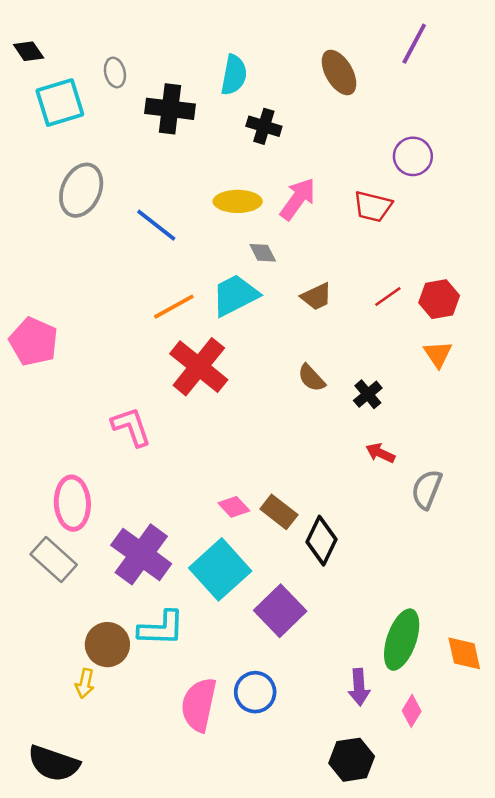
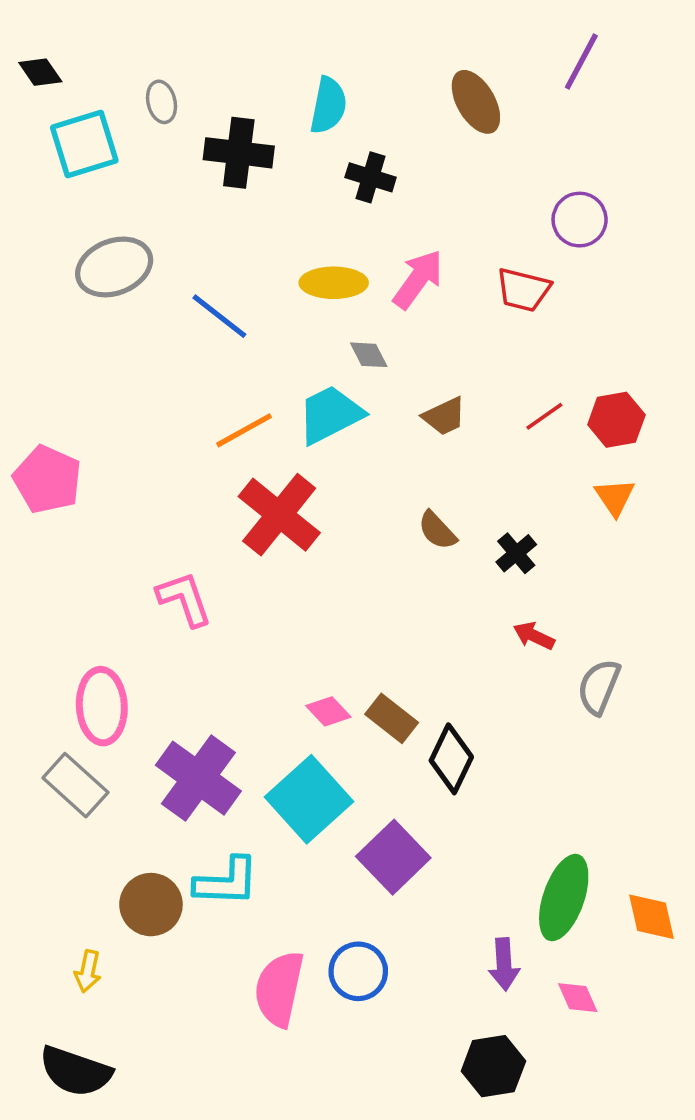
gray ellipse: (81, 190) -> (114, 267), turned 45
yellow arrow: (85, 683) -> (88, 971), moved
pink diamond: (412, 711) -> (578, 998), turned -56

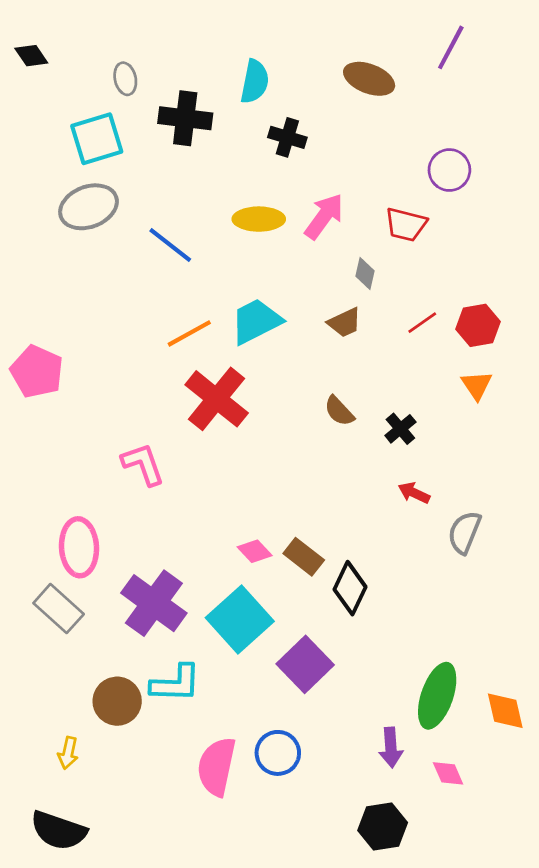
brown ellipse: (476, 102) -> (369, 79), turned -39
cyan square: (84, 144) -> (97, 139), moved
gray diamond: (369, 355) -> (365, 274), moved, turned 40

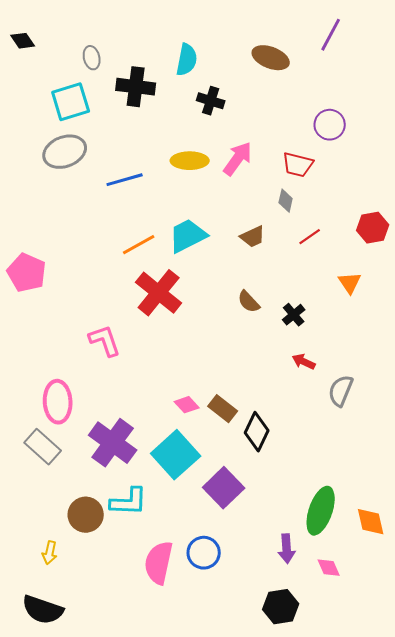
blue line: (170, 245) -> (125, 180), turned -54
gray diamond: (365, 274) -> (286, 201), moved
red hexagon: (478, 325) -> (373, 228), moved

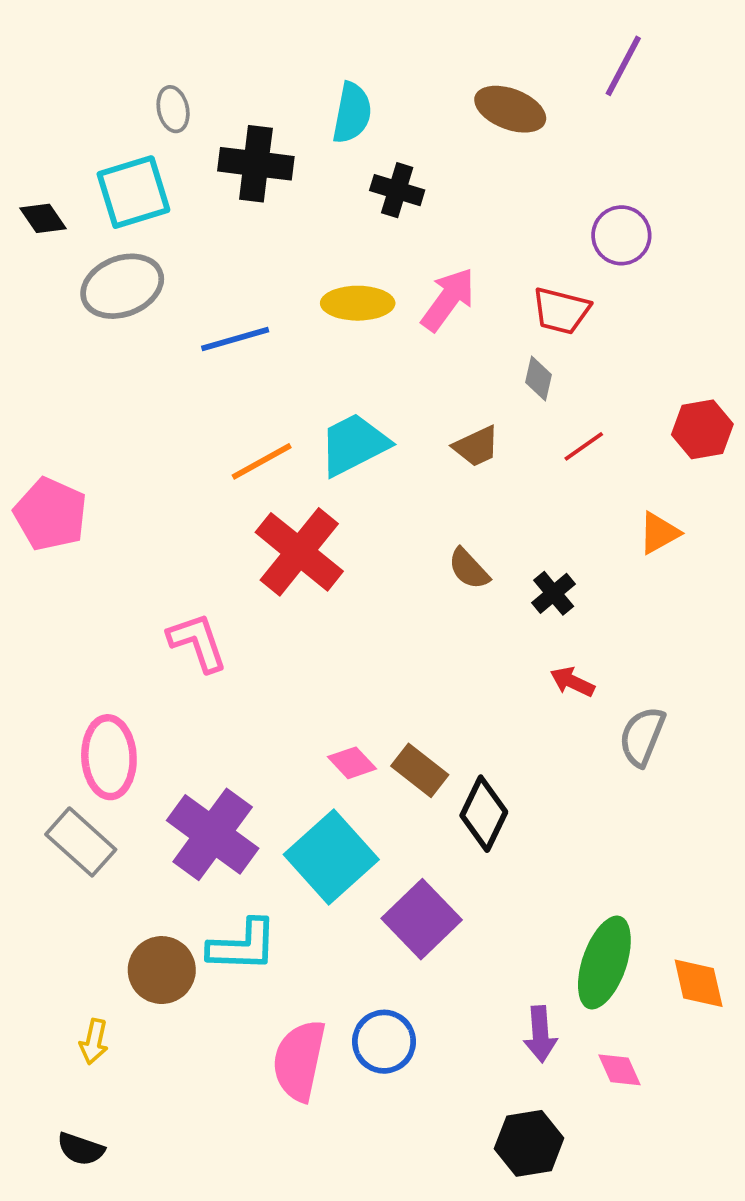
black diamond: (23, 41) -> (43, 218), moved
orange triangle: (350, 283) -> (659, 533), turned 35
black semicircle: (43, 610) -> (81, 1149), size x0.6

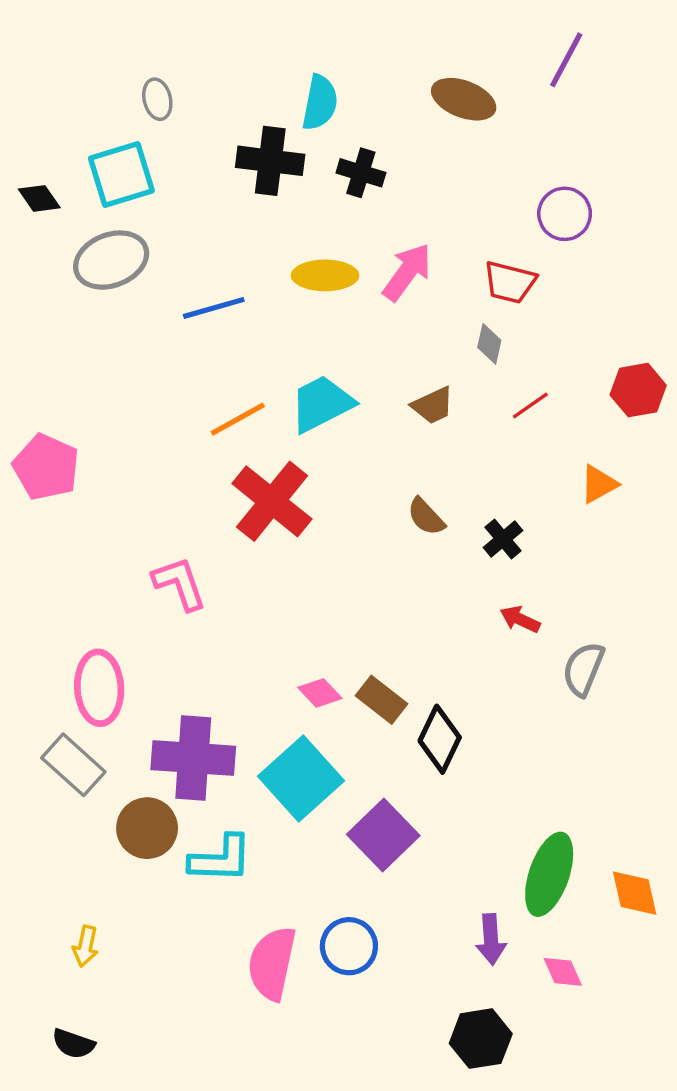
black cross: (256, 164) -> (270, 161), moved
purple cross: (213, 834) -> (193, 758), turned -32
brown circle: (162, 970) -> (147, 828), moved

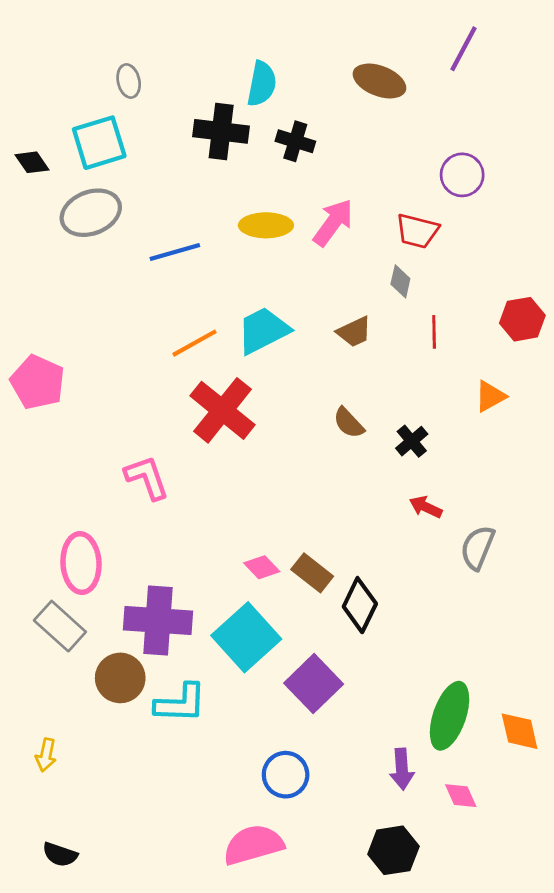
red line: (530, 405) -> (434, 332), turned -56
yellow arrow: (85, 946) -> (46, 755), moved
pink semicircle: (272, 963) -> (253, 845), moved, turned 62

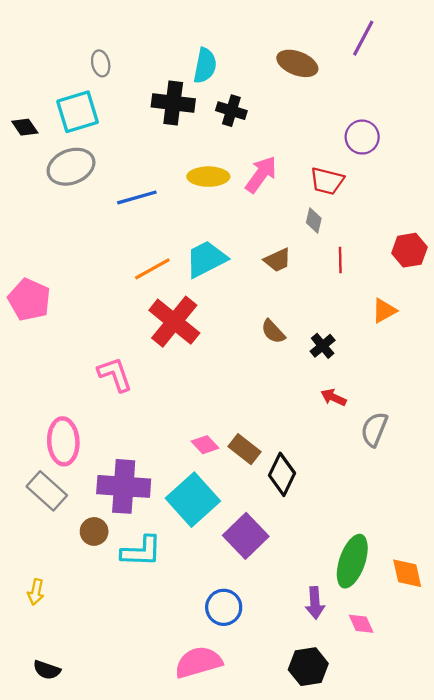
brown circle: (120, 678) -> (94, 531), size x0.7

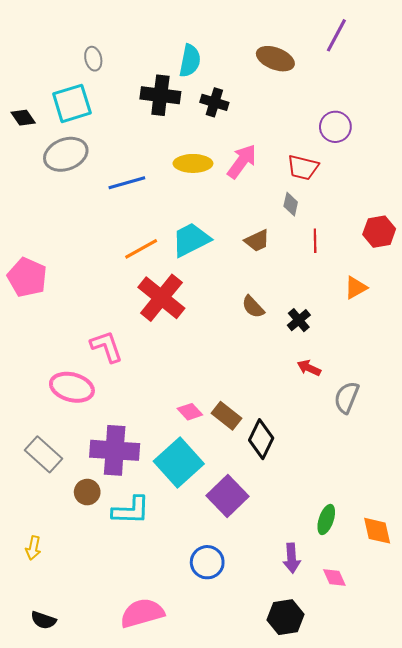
pink ellipse: (63, 441) -> (72, 387), moved, turned -72
green ellipse: (352, 561) -> (326, 519), size x0.6
pink semicircle: (198, 662) -> (142, 613), moved

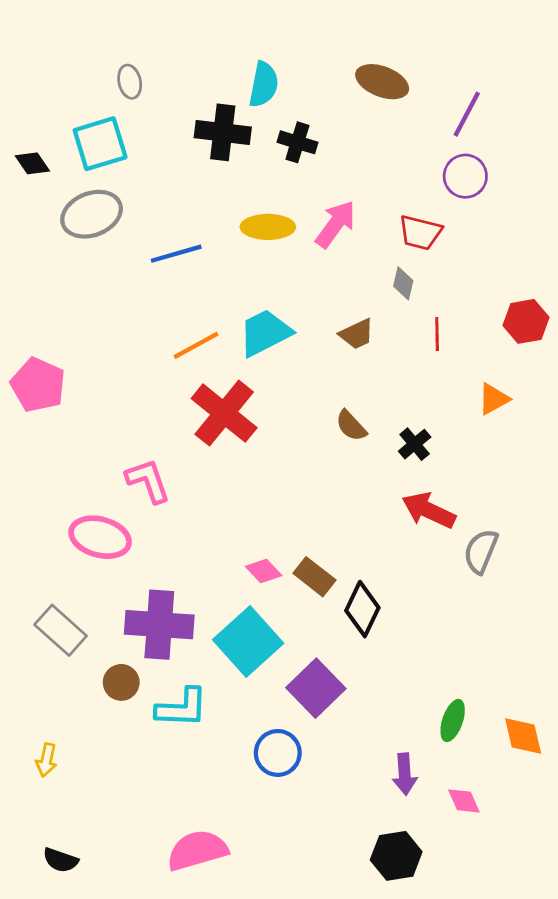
purple line: (336, 35) -> (467, 114), moved
red arrow: (309, 368) -> (429, 510), size x1.6
blue circle: (207, 562) -> (278, 753), moved

